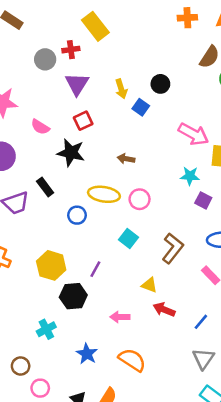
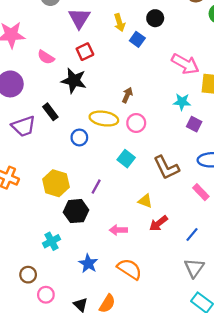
brown arrow: (126, 159) -> (127, 95), moved, turned 104
brown L-shape: (173, 248) -> (166, 168), turned 116
red arrow: (164, 310) -> (159, 223), turned -60

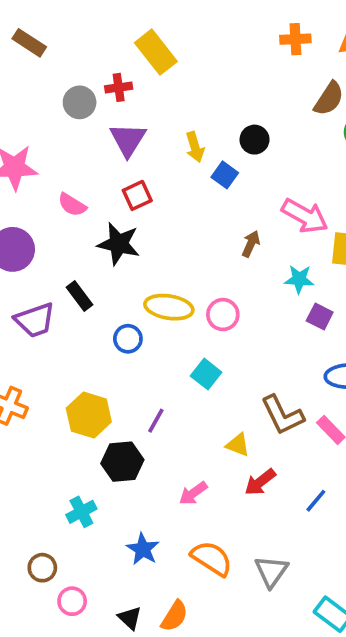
brown arrow: (127, 95) -> (251, 244), moved
brown L-shape: (166, 168) -> (282, 415), moved
pink arrow: (118, 230) -> (193, 493), turned -36
gray triangle: (194, 268) -> (271, 571), moved

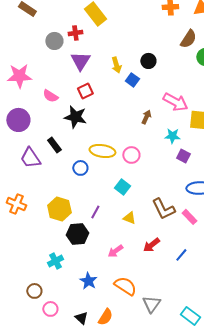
purple trapezoid: (35, 320) -> (30, 158), turned 75
yellow triangle: (238, 445) -> (129, 218), moved
gray triangle: (271, 571) -> (151, 304), moved

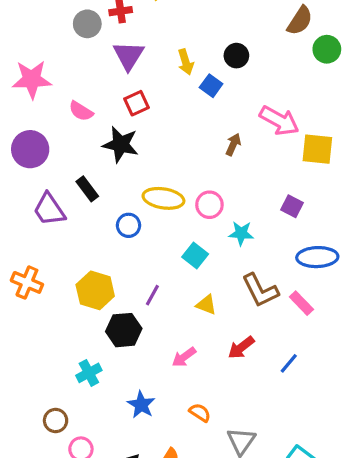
cyan star: (172, 136) -> (241, 233), moved
orange semicircle: (125, 286) -> (200, 413), size x0.6

